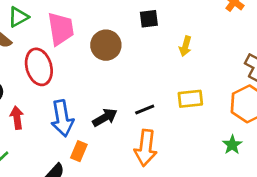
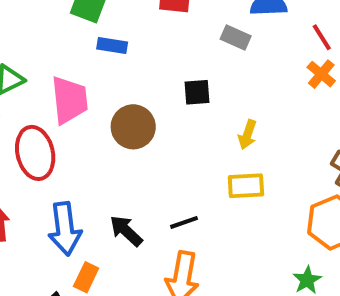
yellow rectangle: (190, 99) -> (246, 186), moved
black arrow: (105, 117) -> (126, 231), turned -110

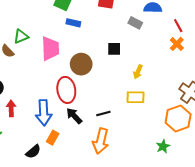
red ellipse: (35, 153) -> (66, 90), moved

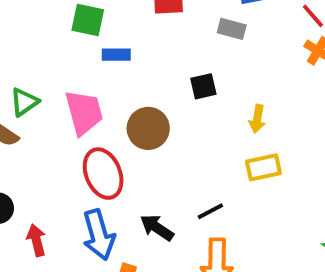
red ellipse: (66, 90) -> (103, 174), moved

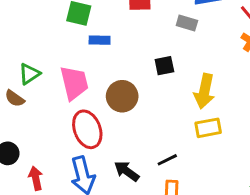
yellow arrow: (257, 119) -> (204, 91), size x1.6

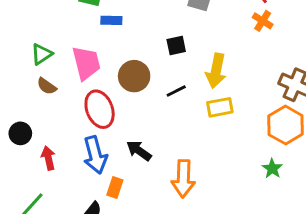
brown semicircle: (15, 98) -> (47, 86), moved
black line: (167, 160) -> (176, 91), moved

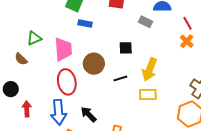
brown semicircle: (47, 86) -> (21, 59), moved

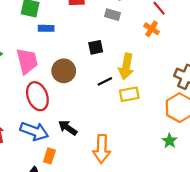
orange cross: (187, 41) -> (152, 29), moved
black line: (120, 78) -> (105, 81), moved
blue arrow: (59, 112) -> (34, 131), turned -55

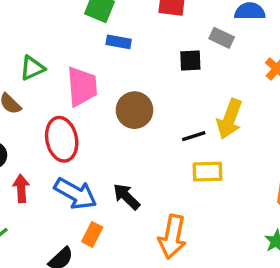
black square: (96, 47) -> (190, 61), moved
yellow rectangle: (129, 94) -> (207, 172), moved
red ellipse: (37, 96) -> (62, 139), moved

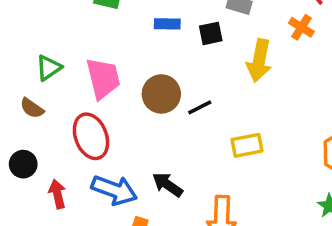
blue rectangle: (119, 42) -> (167, 24), moved
yellow arrow: (229, 119) -> (259, 61), moved
black line: (194, 136) -> (200, 107), moved

